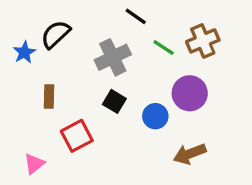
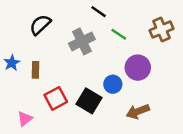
brown cross: (203, 41) -> (162, 30), moved
blue star: (24, 52) -> (12, 63), moved
black square: (114, 101) -> (89, 101), moved, size x1.5

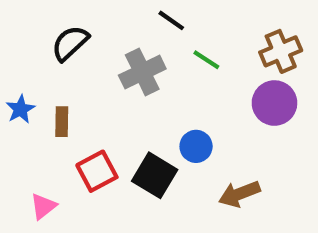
purple circle: (138, 68) -> (274, 103), moved

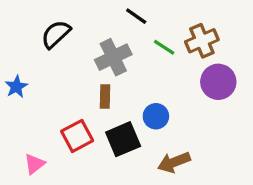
brown cross: (281, 51) -> (202, 41), moved
brown rectangle: (62, 122) -> (105, 97), moved
black square: (155, 175) -> (123, 139), turned 36
brown arrow: (239, 194) -> (174, 162), moved

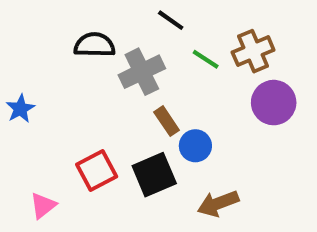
black semicircle: (56, 34) -> (95, 45), moved, turned 44
brown rectangle: (105, 97) -> (167, 121), moved, turned -35

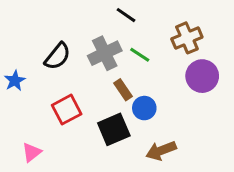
black semicircle: (95, 45) -> (57, 56), moved, turned 128
green line: (206, 59) -> (140, 55), moved
red square: (97, 171) -> (67, 110), moved

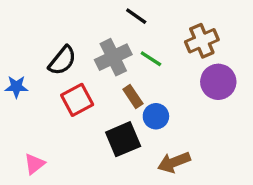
blue star: (15, 81) -> (16, 87), turned 30
red square: (67, 110) -> (77, 100), moved

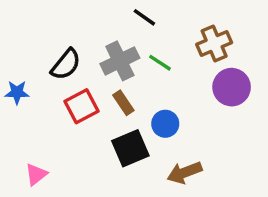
brown rectangle: (133, 97) -> (123, 103), moved

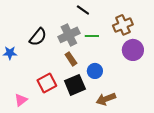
green line: (160, 63) -> (92, 36), turned -32
red square: (82, 106) -> (47, 83), moved

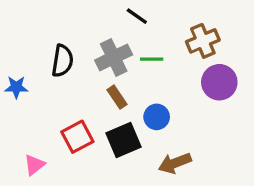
black semicircle: (38, 37) -> (62, 61), turned -30

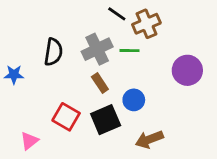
brown cross: (203, 41) -> (146, 24), moved
red square: (77, 137) -> (66, 117), turned -32

